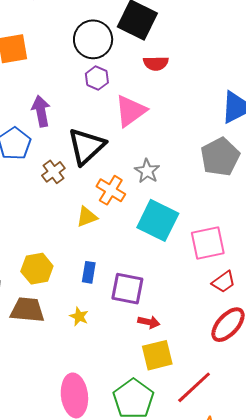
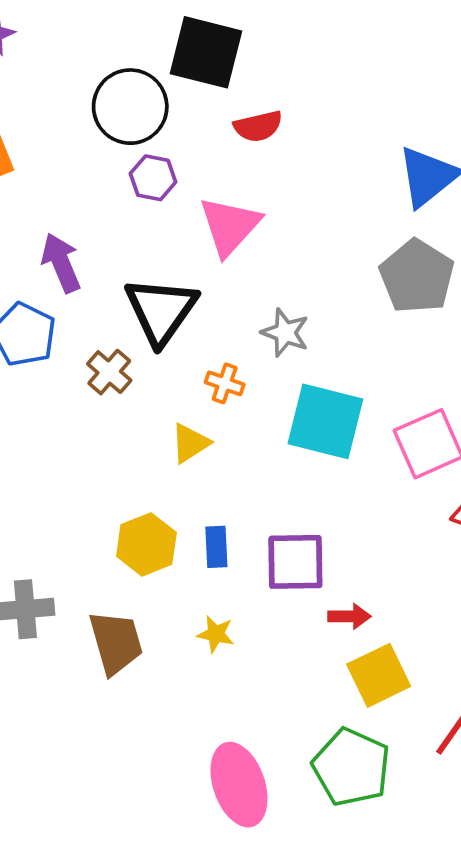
orange cross: (111, 190) -> (225, 383), size x0.7
yellow hexagon: (37, 269) -> (146, 544), moved
brown trapezoid: (27, 310) -> (116, 642), turned 81

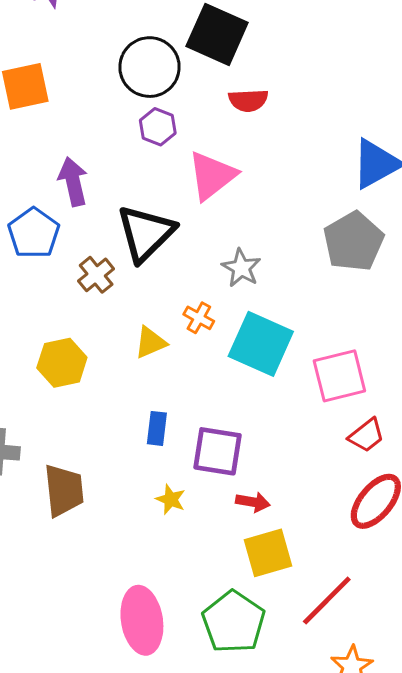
orange cross: (225, 383) -> (199, 318), moved
yellow hexagon: (146, 544) -> (62, 363), moved
yellow star: (216, 634) -> (171, 499), moved

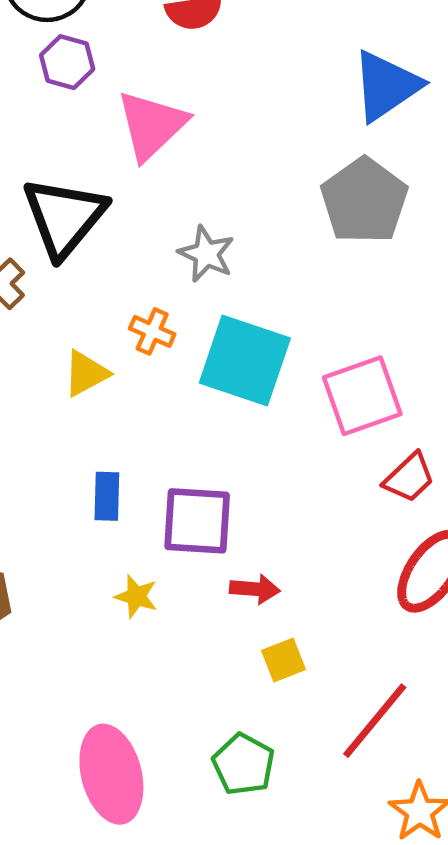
yellow square: (268, 553) -> (284, 660), size x0.6
green pentagon: (234, 622) -> (243, 764), size x0.7

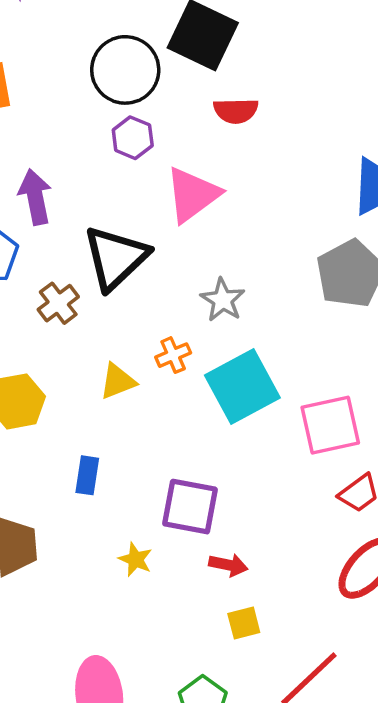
orange cross: (152, 331) -> (173, 355), turned 36
cyan square: (245, 361) -> (242, 386), turned 36
blue rectangle: (107, 496) -> (87, 475), moved

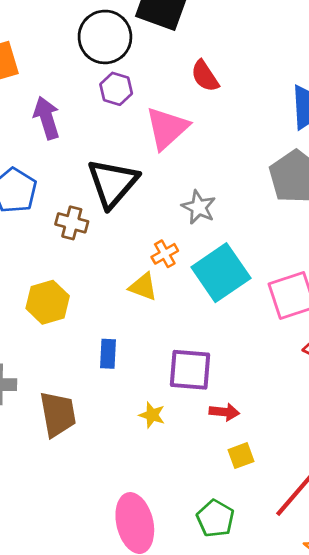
red semicircle: (236, 111) -> (205, 76), moved, turned 64
purple arrow: (35, 197) -> (47, 118), moved
brown cross: (58, 303) -> (72, 223), turned -32
yellow triangle: (118, 381) -> (143, 287), moved, turned 48

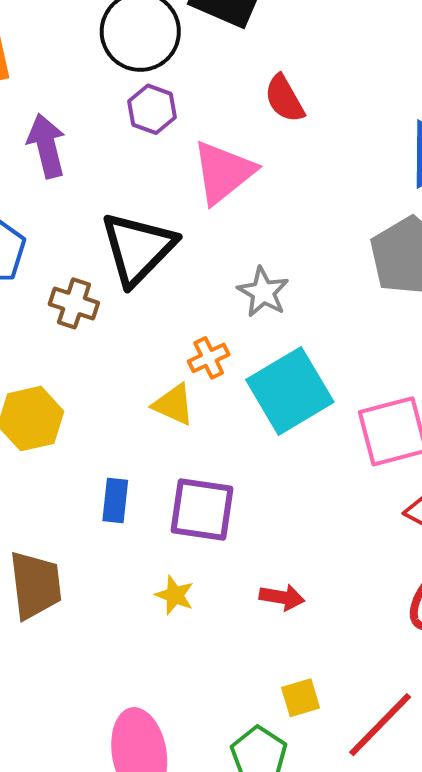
purple square: (190, 370) -> (202, 510), moved
yellow square: (241, 456) -> (301, 698), moved

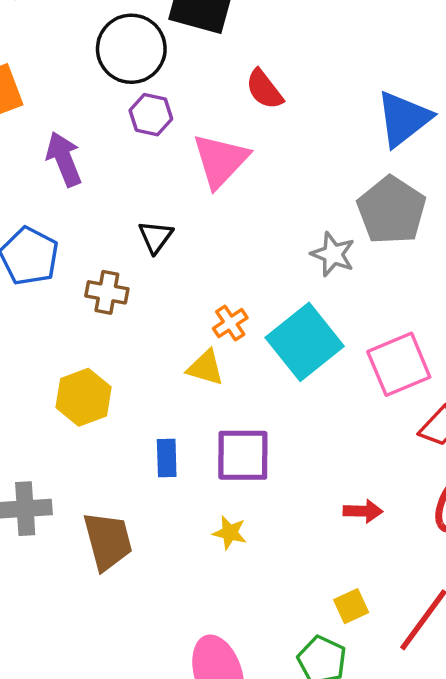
black triangle: (138, 248) -> (156, 237), size x0.5
gray star: (263, 292) -> (333, 254), moved
red arrow: (282, 597) -> (363, 511), moved

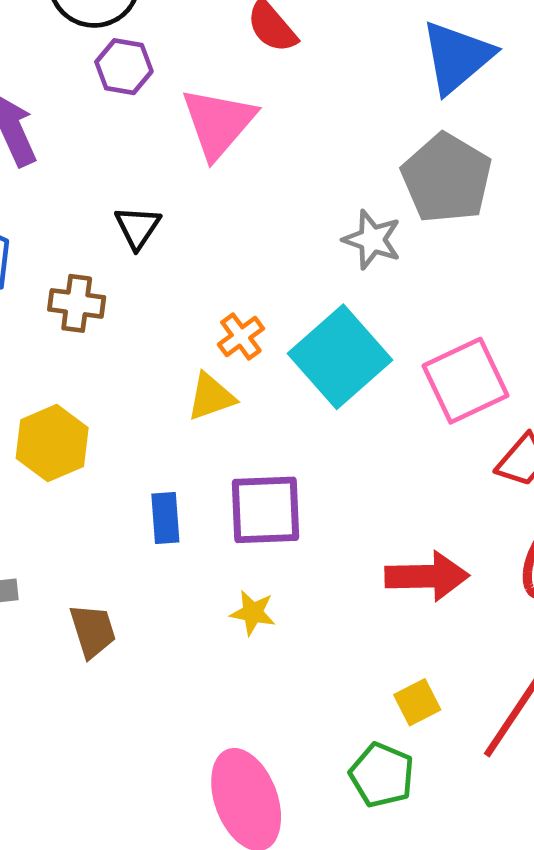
yellow triangle: (205, 368) -> (211, 397), turned -33
red arrow: (363, 511) -> (427, 576), size x1.6
brown trapezoid: (108, 541) -> (93, 631), size x0.7

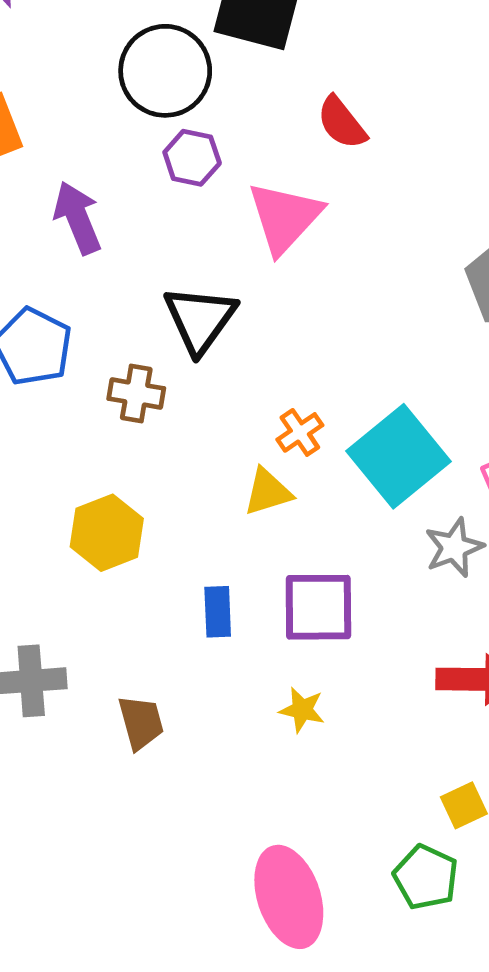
black triangle: (137, 227) -> (200, 319), size x1.6
gray star: (372, 240) -> (454, 548), moved, turned 30

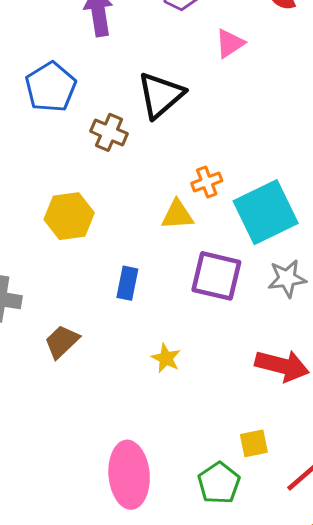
pink triangle: (285, 217) -> (230, 43), size x0.6
purple square: (318, 607) -> (216, 276), moved
brown trapezoid: (141, 722) -> (62, 342), turned -132

